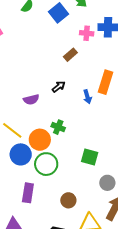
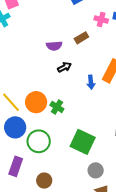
purple semicircle: (31, 99) -> (54, 46), moved
orange circle: (40, 140) -> (36, 102), moved
green square: (90, 157) -> (83, 142), size x1.4
brown circle: (68, 200) -> (44, 181), moved

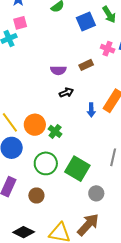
green circle: (39, 141) -> (46, 163), moved
gray circle: (96, 170) -> (96, 193), moved
brown circle: (44, 181) -> (36, 196), moved

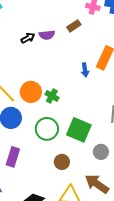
black arrow: (66, 93) -> (28, 38), moved
brown circle: (36, 196) -> (62, 162), moved
brown arrow: (88, 225) -> (97, 184), turned -90

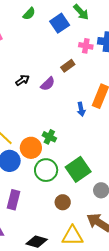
purple semicircle: (47, 35) -> (48, 84), moved, turned -35
orange circle: (31, 92) -> (31, 148), moved
green square: (79, 130) -> (78, 169), turned 35

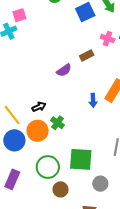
black arrow: (22, 80) -> (39, 107), moved
green square: (78, 169) -> (81, 159), turned 30
green circle: (46, 170) -> (48, 167), moved

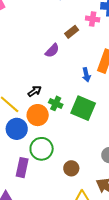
pink cross: (108, 39) -> (93, 19), moved
green square: (81, 159) -> (83, 108), moved, turned 30
green circle: (48, 167) -> (42, 149), moved

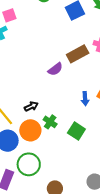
brown rectangle: (72, 32) -> (78, 54), size x1.5
green square: (83, 108) -> (76, 131), size x0.7

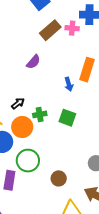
brown rectangle: (78, 54) -> (50, 30), moved
green cross: (50, 122) -> (40, 114), turned -32

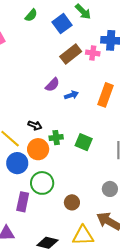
blue arrow: (69, 84) -> (71, 95), moved, turned -96
black arrow: (18, 103) -> (35, 125), turned 56

